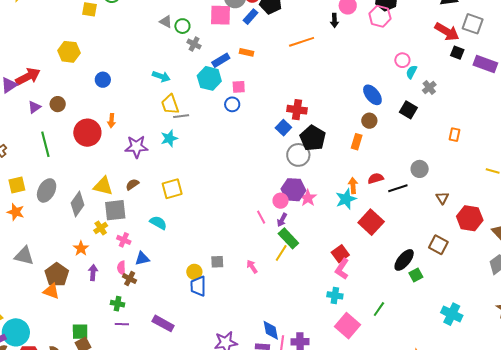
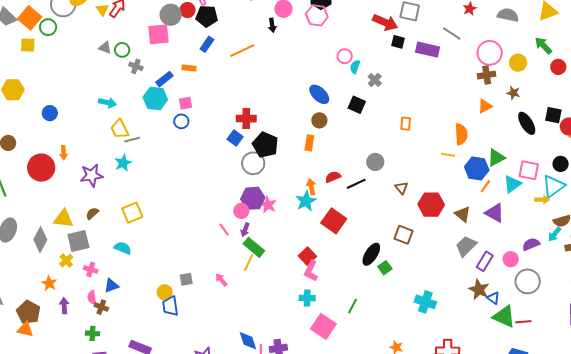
blue rectangle: (250, 17) -> (207, 44), moved

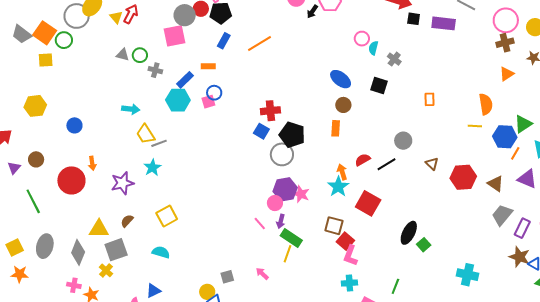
black arrow: (272, 25) -> (312, 11), moved, turned 48
blue circle: (181, 121) -> (214, 93), moved
brown square: (403, 235) -> (334, 226), moved
pink cross: (91, 269) -> (74, 285), moved

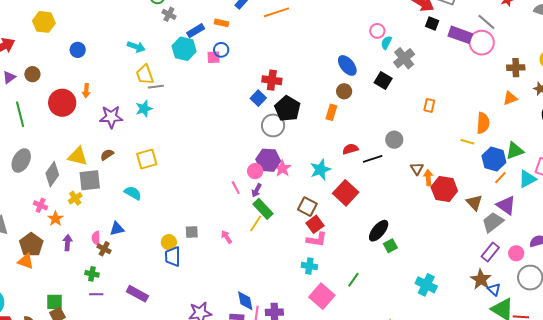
pink circle: (506, 20) -> (482, 43), moved
gray cross: (394, 59) -> (404, 58), size x1.5
orange arrow: (342, 172) -> (428, 178), moved
gray trapezoid: (502, 215) -> (493, 222), moved
pink L-shape: (350, 256) -> (317, 240), turned -115

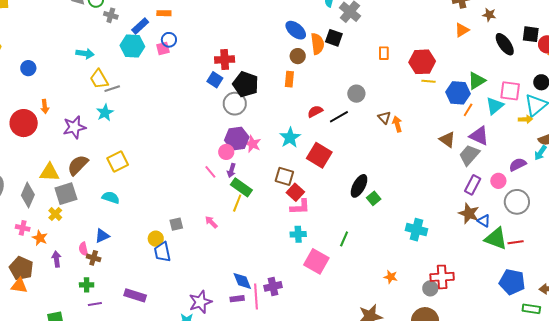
orange semicircle: (483, 123) -> (317, 44), moved
brown semicircle: (107, 155) -> (78, 165), size x1.6
red hexagon: (444, 189) -> (422, 62), moved

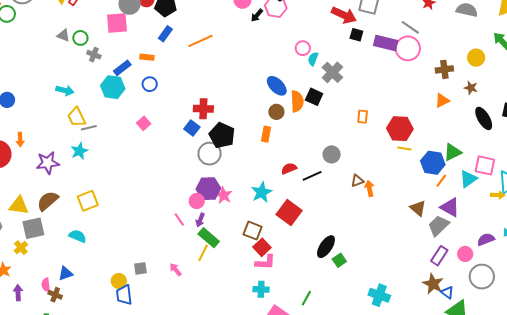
pink square: (163, 49) -> (144, 123), moved, turned -32
brown triangle: (384, 118) -> (357, 181), turned 48

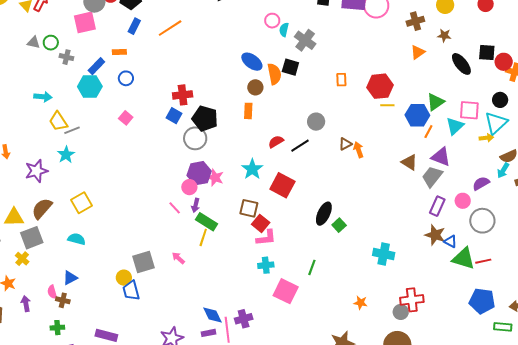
gray square: (140, 268) -> (143, 262), size x1.6

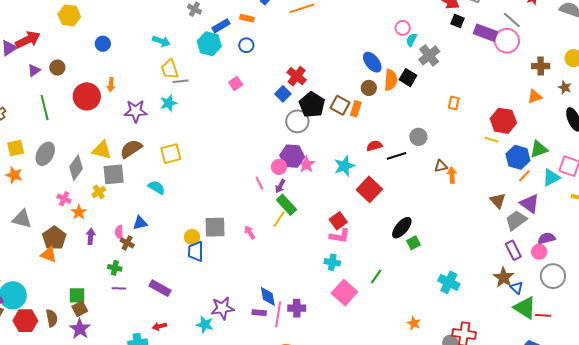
red hexagon: (380, 86) -> (503, 121), moved
red cross: (183, 95) -> (297, 76), turned 30
purple semicircle: (481, 183) -> (546, 238), moved
purple rectangle: (437, 206) -> (513, 250), turned -66
brown square: (249, 208) -> (340, 105), moved

